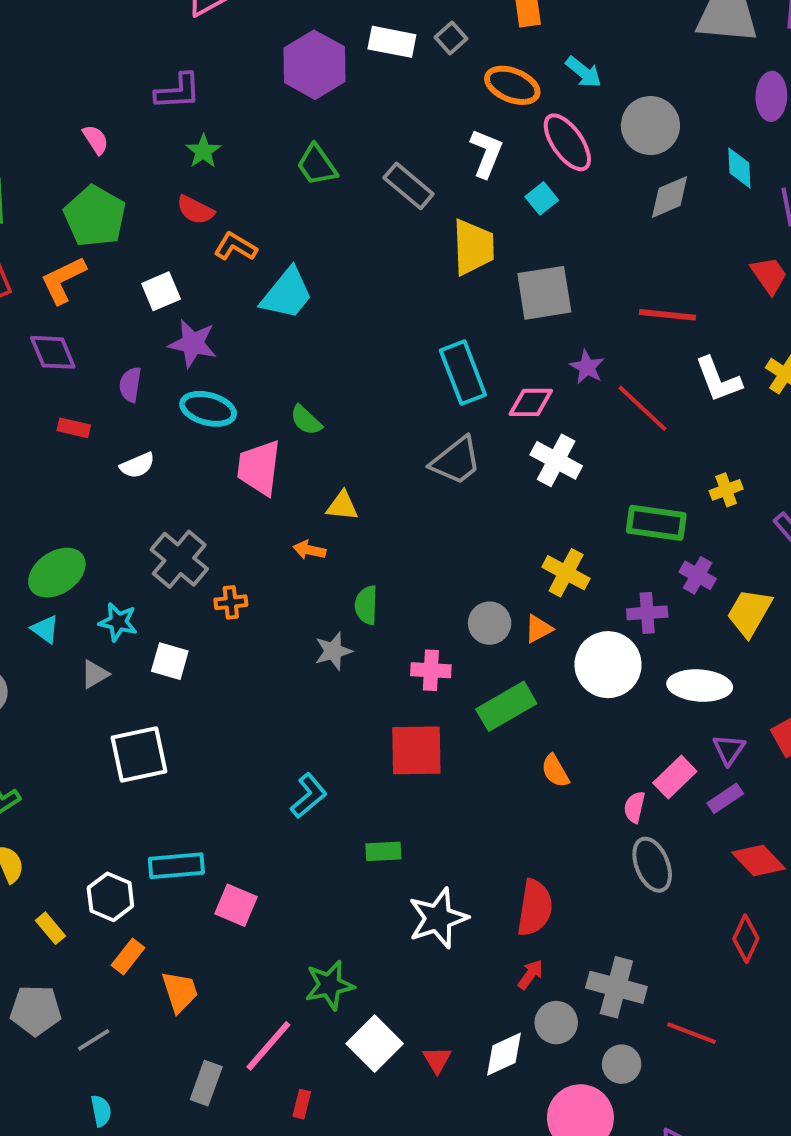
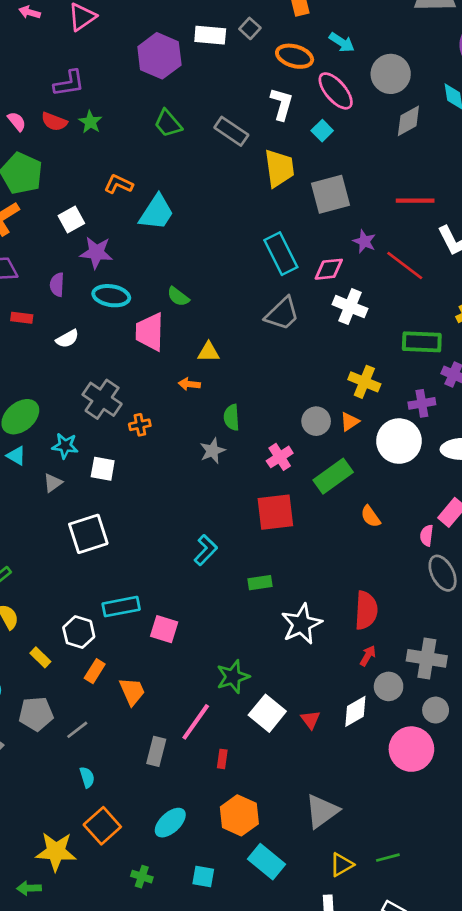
red semicircle: (195, 210) -> (54, 122), moved
pink cross: (431, 670) -> (280, 457), turned -30

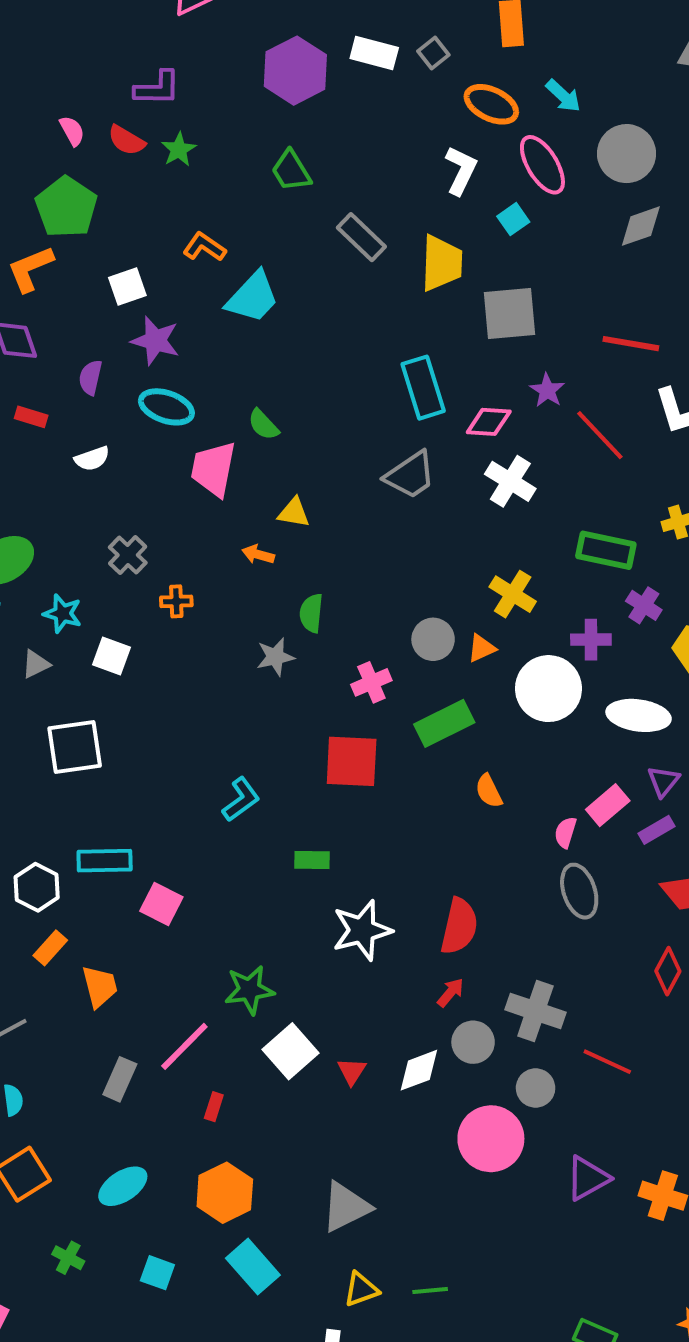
gray rectangle: (231, 131) -> (361, 237), moved
gray cross: (102, 399) -> (128, 555), size x0.7

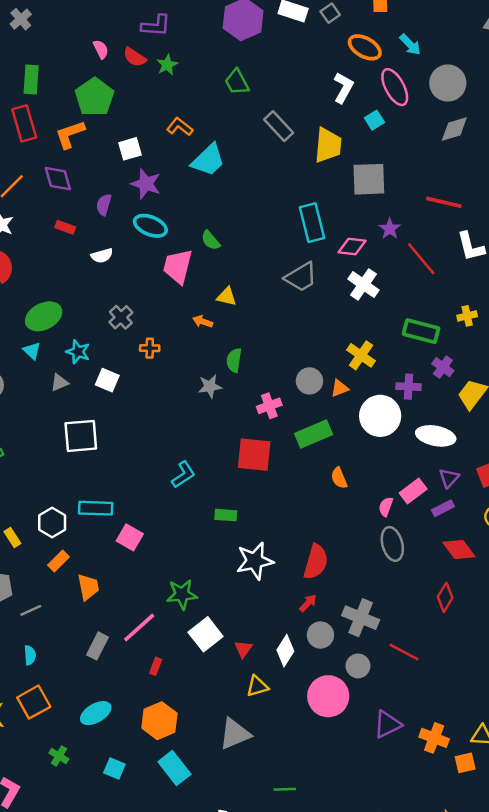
white diamond: (419, 1070) -> (285, 651), turned -40
yellow triangle: (361, 1289) -> (257, 686), moved

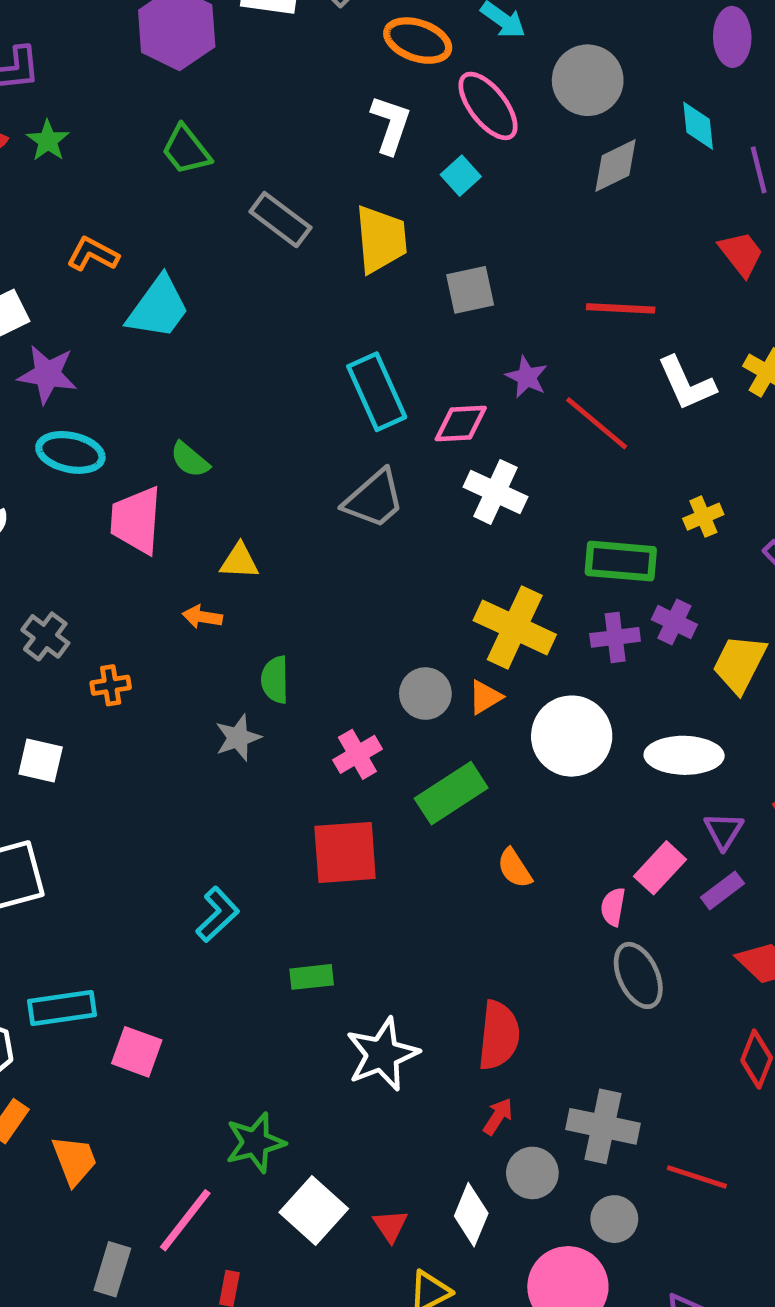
gray square: (369, 179) -> (470, 290), size x0.7
yellow cross: (361, 355) -> (515, 627), size x1.4
purple cross: (408, 387) -> (615, 637), moved

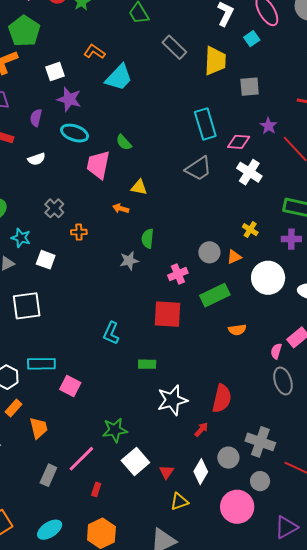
yellow cross: (515, 627) -> (250, 230), size x0.5
orange semicircle: (515, 868) -> (237, 330), turned -72
cyan L-shape: (218, 914) -> (111, 333), turned 150
red arrow: (498, 1116) -> (201, 429), moved

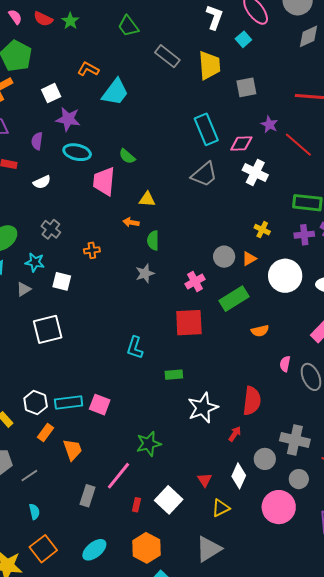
gray cross: (54, 208) -> (51, 229), moved
green semicircle: (148, 239) -> (153, 240), moved
pink semicircle: (276, 351) -> (285, 364), moved
cyan rectangle: (41, 364) -> (69, 403), moved
white square: (135, 462) -> (169, 500), moved

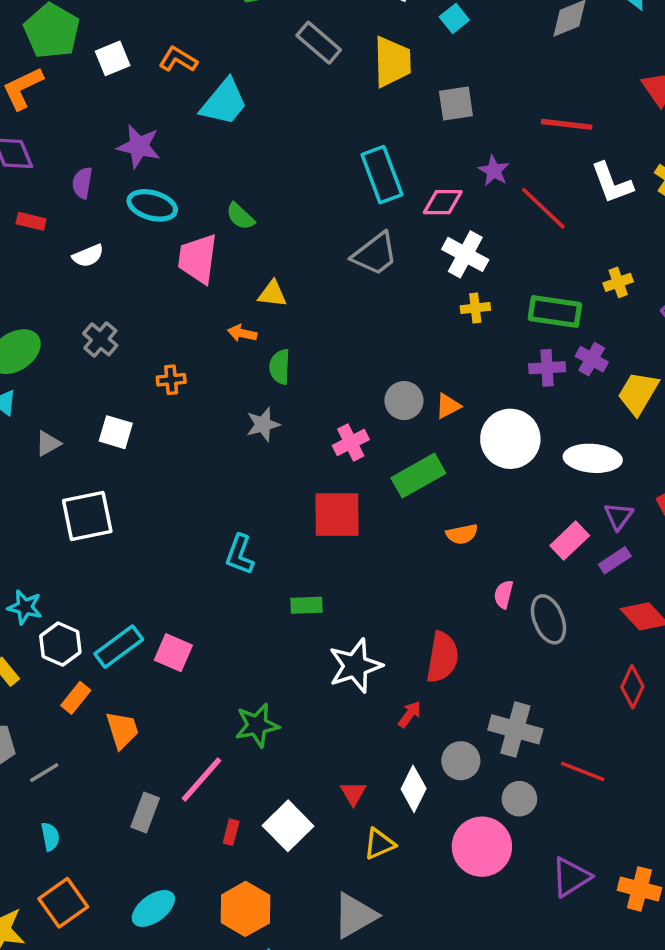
white square: (51, 93) -> (113, 58), moved
yellow cross: (262, 230) -> (475, 308), moved, turned -35
cyan star: (35, 262) -> (25, 607), moved
cyan rectangle: (69, 403) -> (119, 647), turned -32

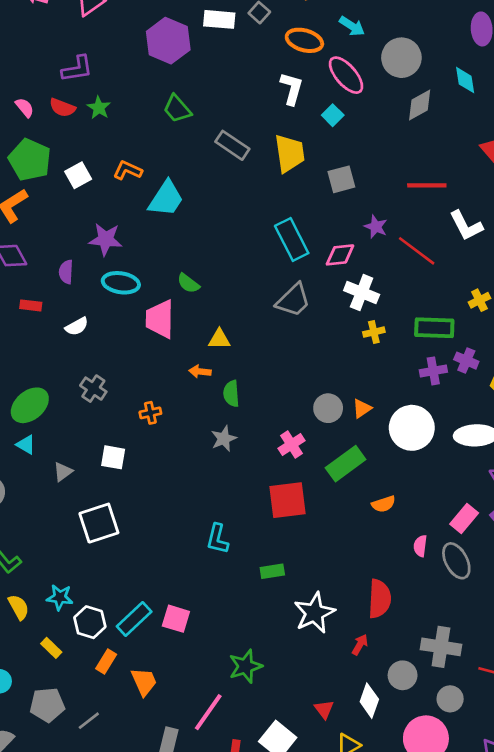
pink rectangle: (570, 541) -> (464, 518), moved

